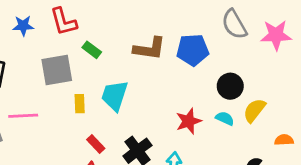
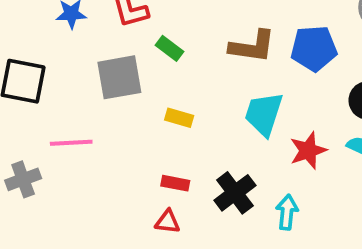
cyan trapezoid: (115, 96) -> (264, 114), moved
yellow rectangle: (80, 104) -> (179, 118), moved, turned -72
red rectangle: (96, 144) -> (175, 183), turned -36

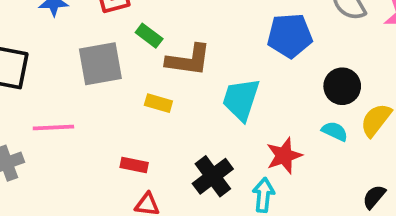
brown L-shape: (252, 46) -> (188, 60), moved
red star: (308, 150) -> (284, 156), moved
red rectangle: (175, 183) -> (134, 165), moved

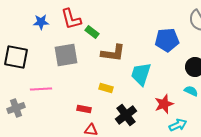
green rectangle: (149, 36) -> (92, 32), moved
yellow rectangle: (158, 103) -> (106, 88), moved
cyan arrow: (263, 195) -> (178, 125), moved, turned 60

